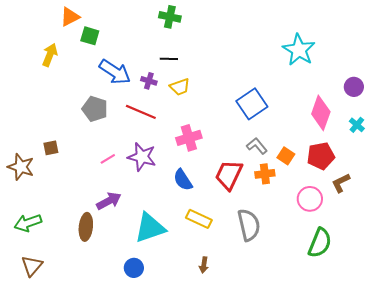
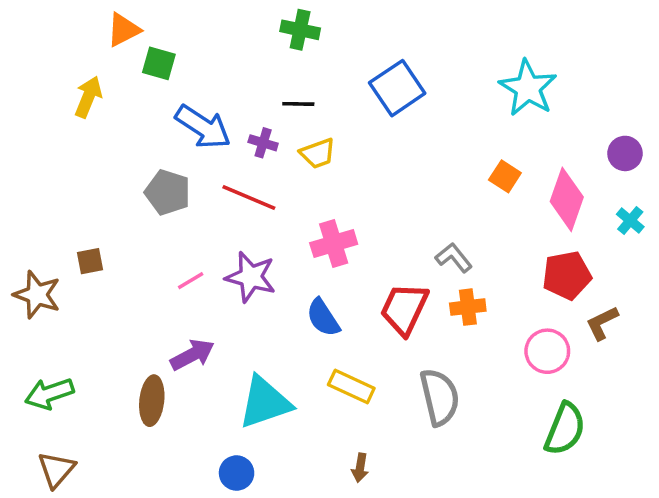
blue square: (252, 104) -> (397, 88), moved
orange square: (286, 156) -> (505, 176), moved

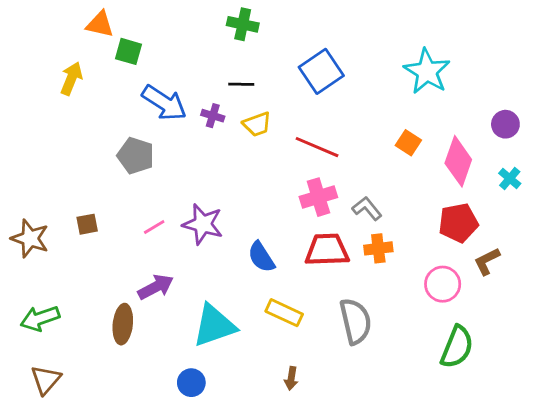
orange triangle: (124, 30) -> (100, 24), turned 40
red line: (249, 198) -> (317, 147), moved
pink cross: (334, 243) -> (318, 197), moved
brown square: (90, 261) -> (87, 224), moved
red trapezoid: (404, 309) -> (327, 250), turned 63

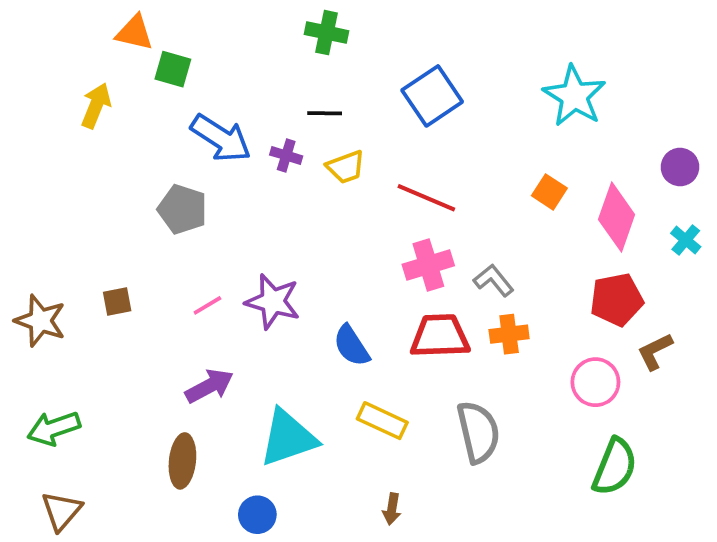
brown ellipse: (123, 324) -> (182, 461), moved

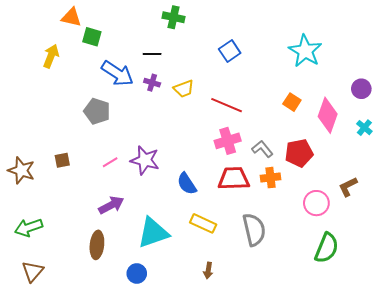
blue square: (432, 96) -> (230, 51), size x0.7
black line: (325, 113) -> (152, 54), moved
red pentagon: (617, 300) -> (299, 153), moved

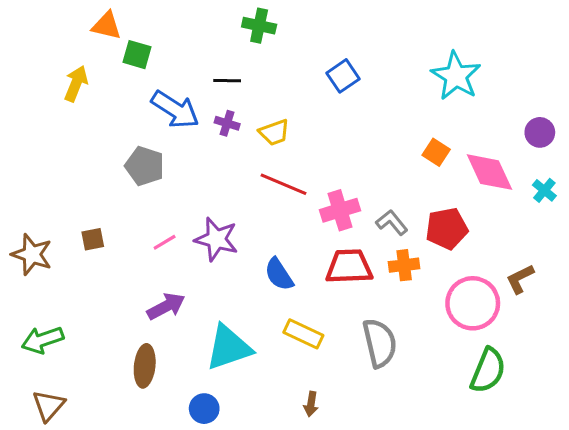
red line: (227, 105) -> (284, 184), moved
pink diamond: (328, 115) -> (489, 172), turned -44
pink circle: (316, 203) -> (473, 303), size x1.4

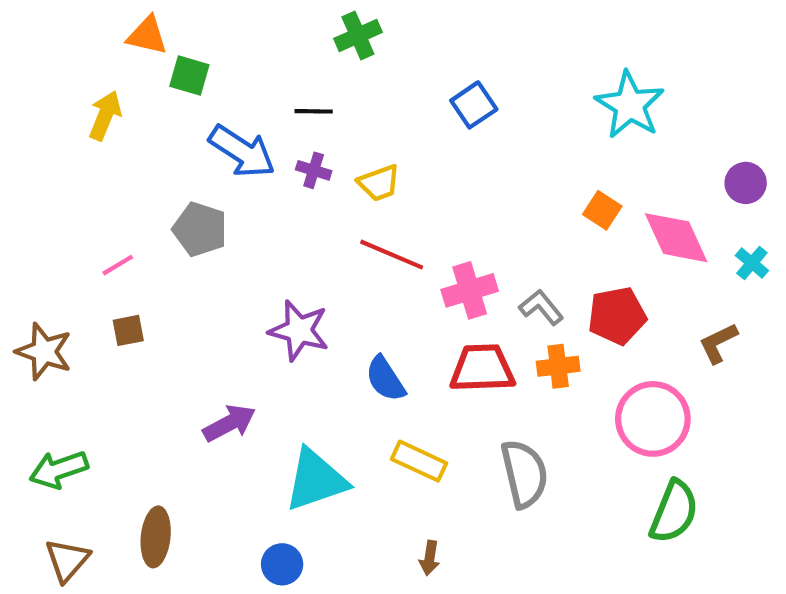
green cross: (259, 26) -> (358, 35), turned -36
pink line: (165, 242) -> (118, 265), moved
brown L-shape: (520, 279) -> (718, 343), moved
brown ellipse: (145, 366) -> (156, 537), moved

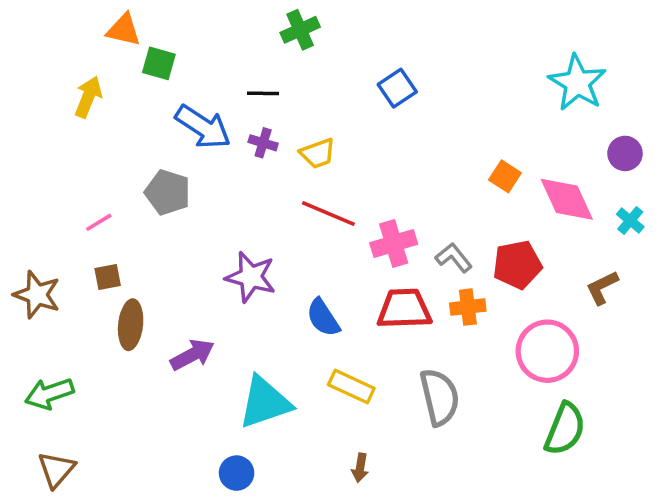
cyan star: (630, 105) -> (577, 83), moved
brown ellipse: (156, 537) -> (131, 325), moved

